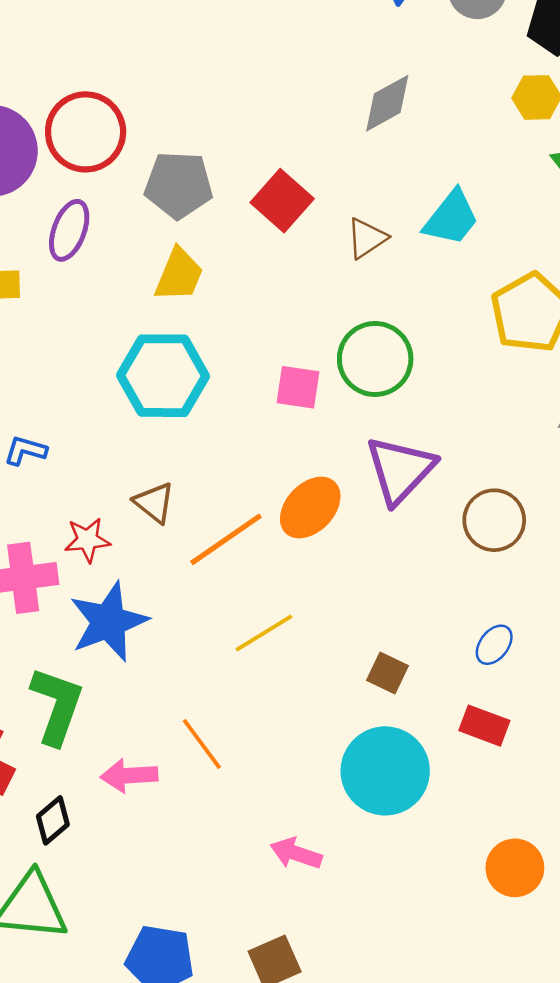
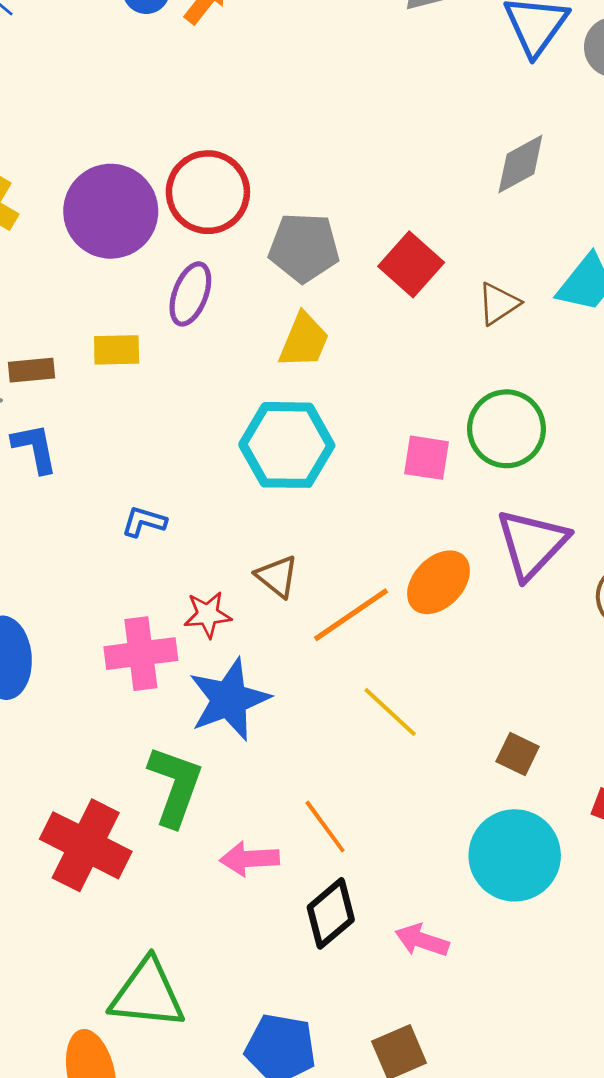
yellow line: (264, 633) -> (390, 712), turned 74
black diamond: (53, 820) -> (331, 913), moved, size x1.4

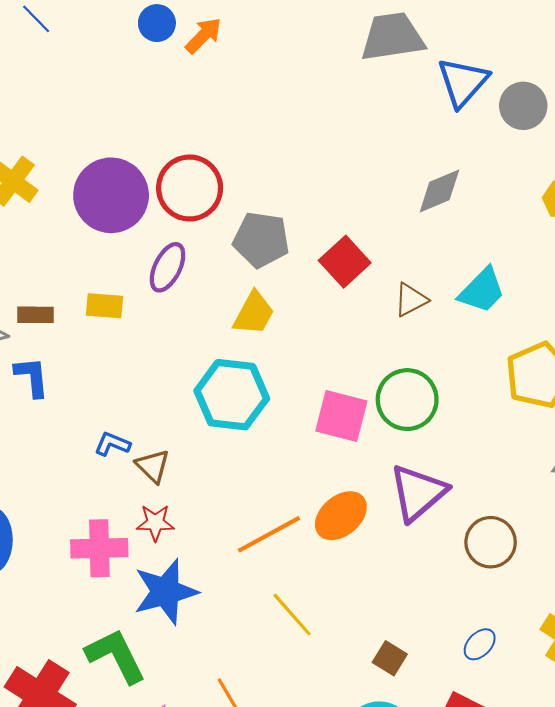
pink square: (427, 458) -> (341, 416), size x1.4
brown triangle: (277, 576) -> (153, 466), moved
green L-shape: (175, 786) -> (116, 656), turned -52

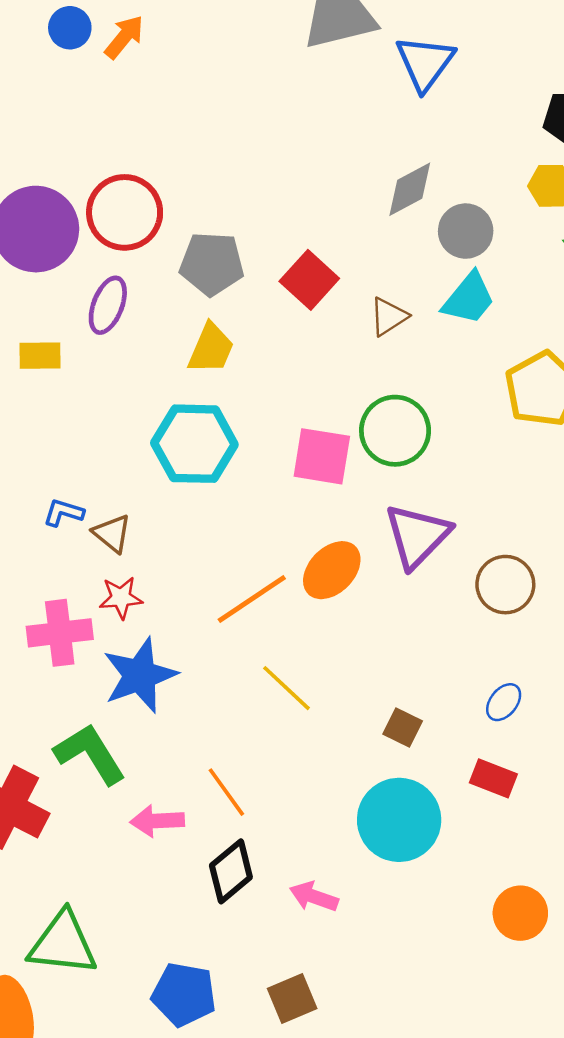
gray circle: (523, 106) -> (466, 231), moved

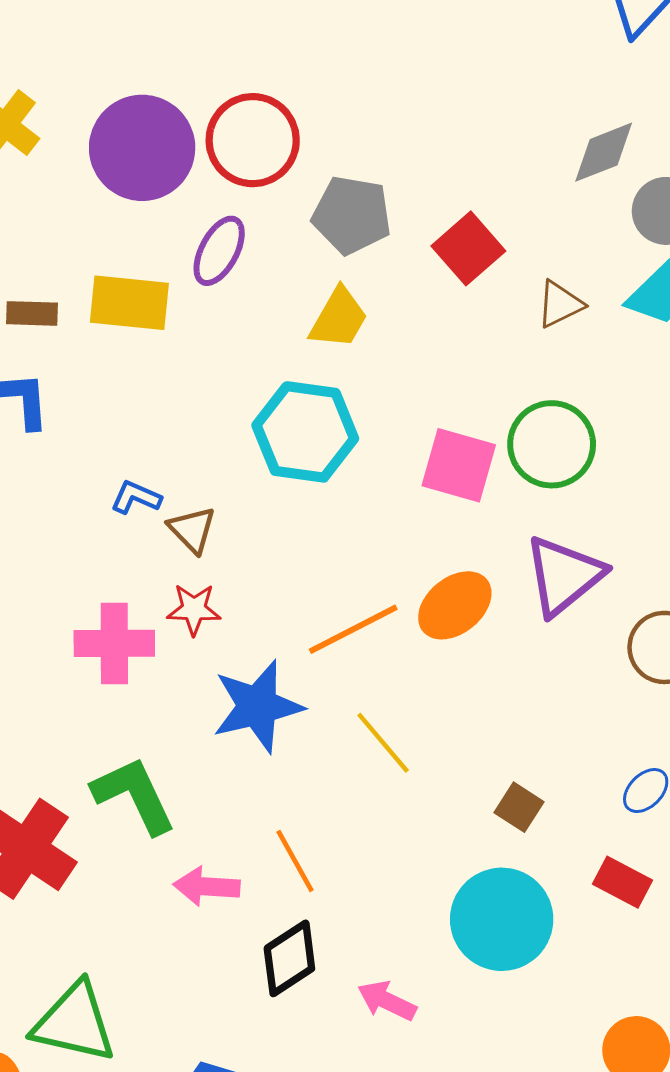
yellow rectangle: (40, 356) -> (129, 303), size x1.5
blue star: (140, 675) -> (258, 706), moved

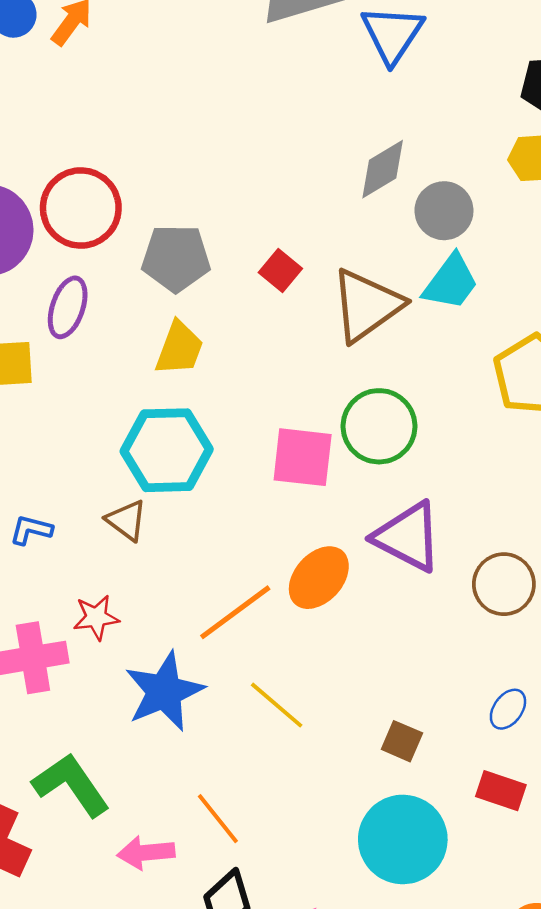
red square: (468, 248) -> (280, 270), size x0.7
brown triangle: (560, 304) -> (367, 305), size x1.8
brown triangle: (192, 530) -> (127, 520), moved
purple triangle: (564, 576) -> (408, 537), turned -44

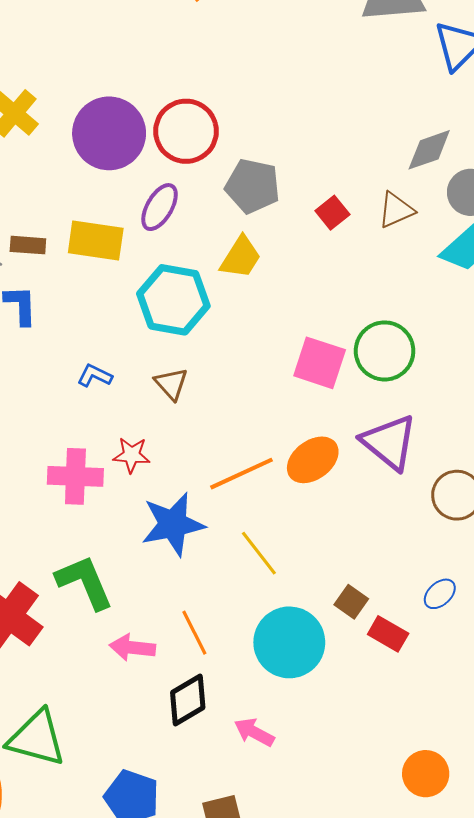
brown triangle: (367, 305) -> (396, 210), moved, size x0.6
cyan hexagon: (167, 450) -> (173, 300), moved
red rectangle: (501, 791) -> (388, 634), moved
cyan circle: (403, 839) -> (289, 642), moved

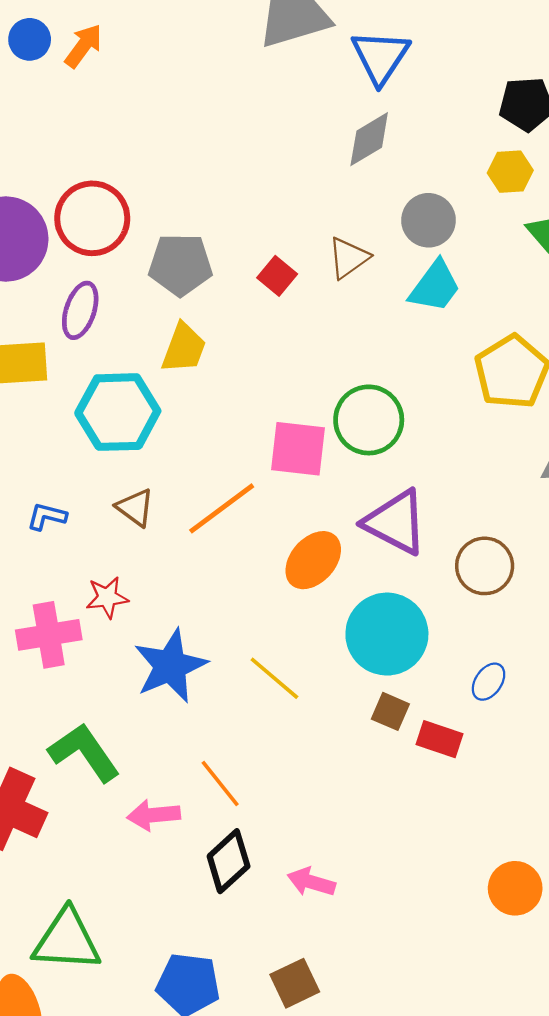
gray diamond: (429, 150) -> (369, 139), moved
orange line: (241, 474) -> (222, 508), moved
cyan circle: (289, 642) -> (387, 634), moved

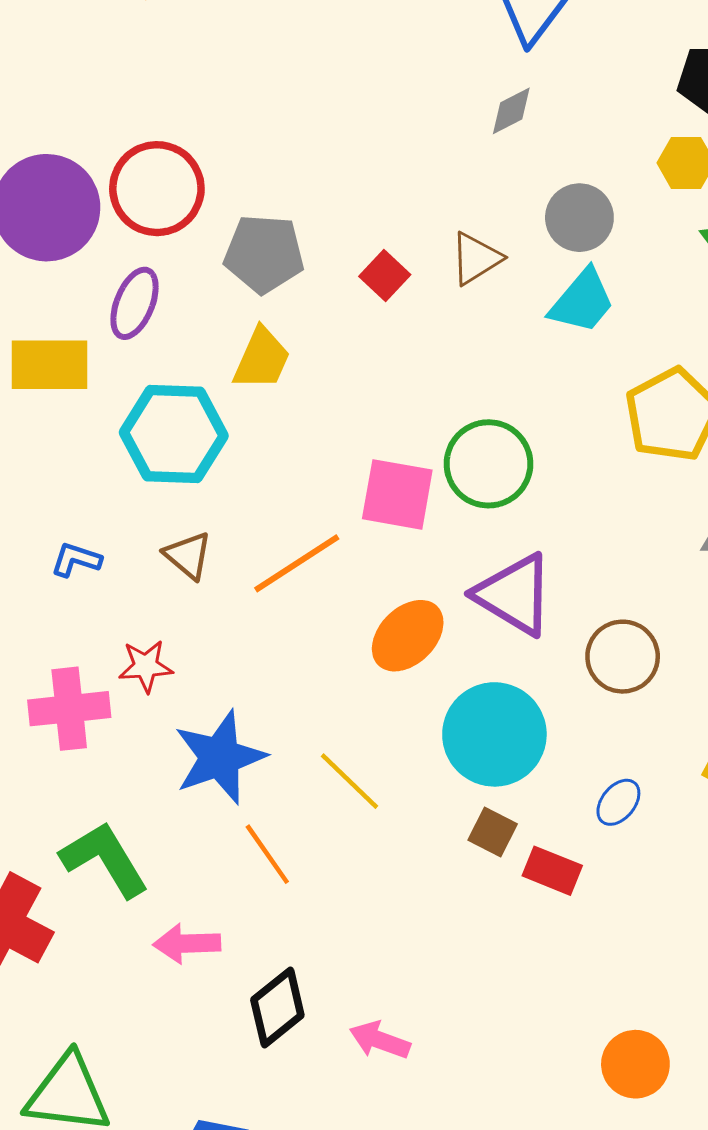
gray diamond: (369, 139) -> (511, 111), size x0.7
orange line: (220, 783) -> (267, 854), moved

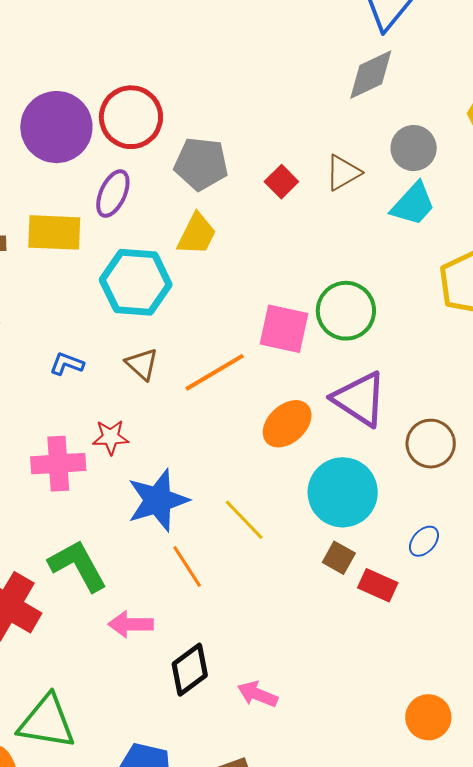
gray diamond: (511, 111) -> (371, 75), size x1.6

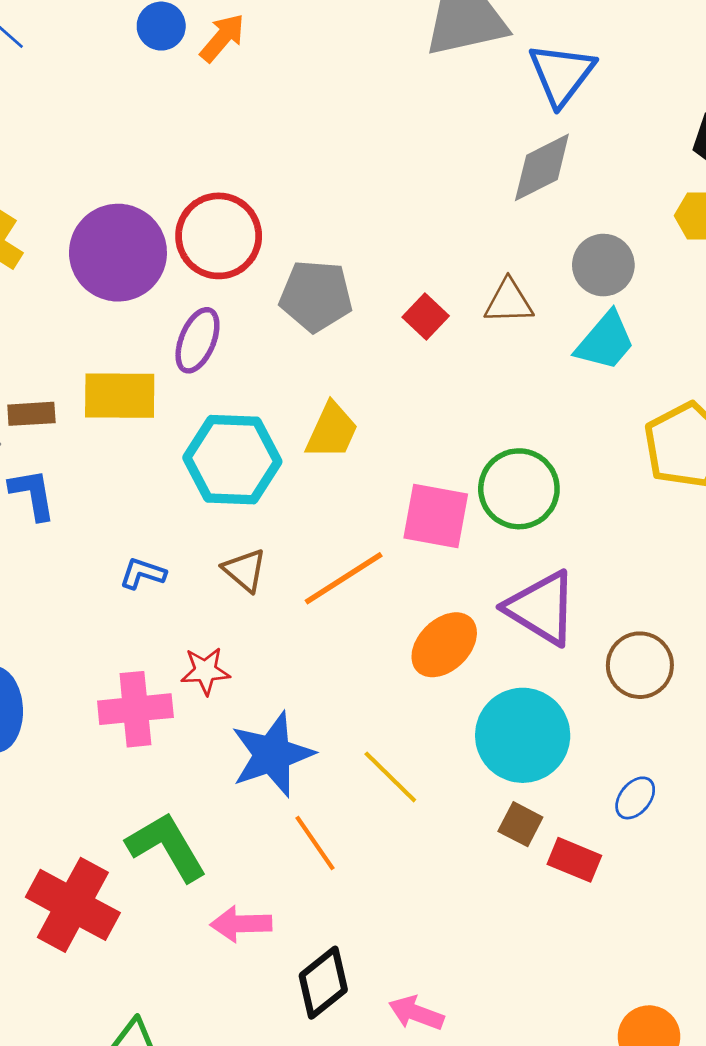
brown triangle: (343, 173) -> (509, 302), turned 30
yellow trapezoid: (197, 234) -> (332, 431), moved

